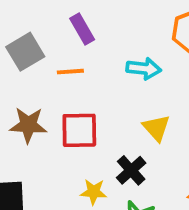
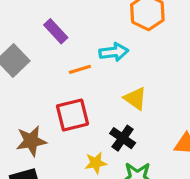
orange line: (70, 72) -> (80, 69), moved
brown star: (28, 125) -> (31, 141), moved

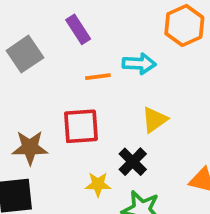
yellow triangle: (135, 98) -> (154, 120), turned 40

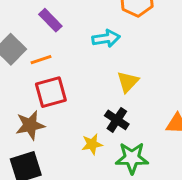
orange line: (98, 77) -> (41, 60), moved
red square: (81, 126) -> (51, 92), moved

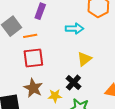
purple rectangle: (50, 20) -> (40, 11), turned 56
brown star: (30, 125) -> (33, 88), moved, turned 30

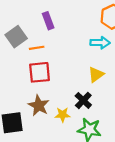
purple rectangle: (40, 11) -> (48, 21), turned -42
cyan arrow: (75, 29) -> (100, 43), moved

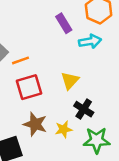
purple rectangle: (48, 21) -> (64, 23), moved
yellow triangle: (96, 75) -> (70, 81), moved

